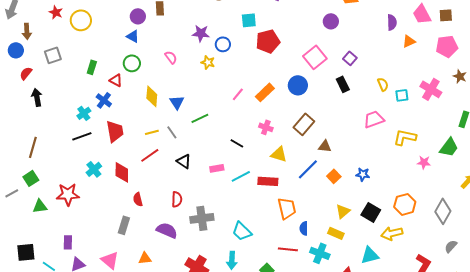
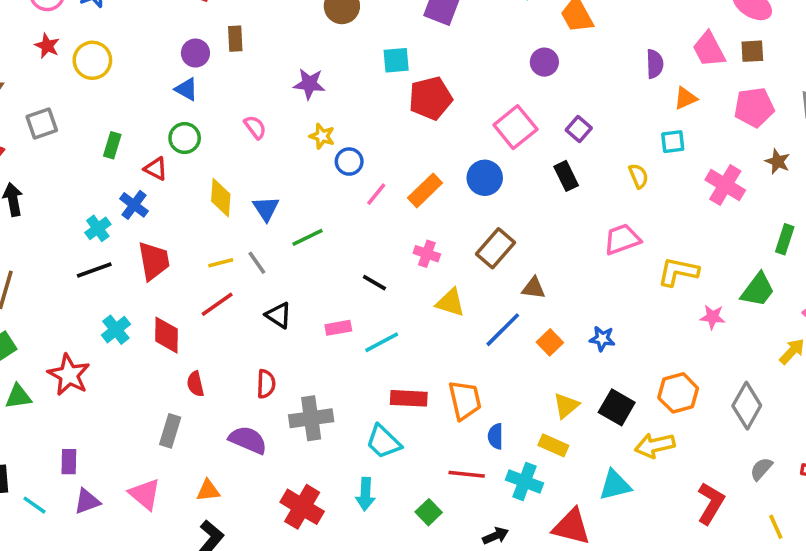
blue circle: (223, 44) -> (349, 162), moved
cyan square: (402, 95) -> (673, 142), moved
red rectangle: (268, 181) -> (409, 398), moved
red star: (68, 194) -> (69, 375), turned 30

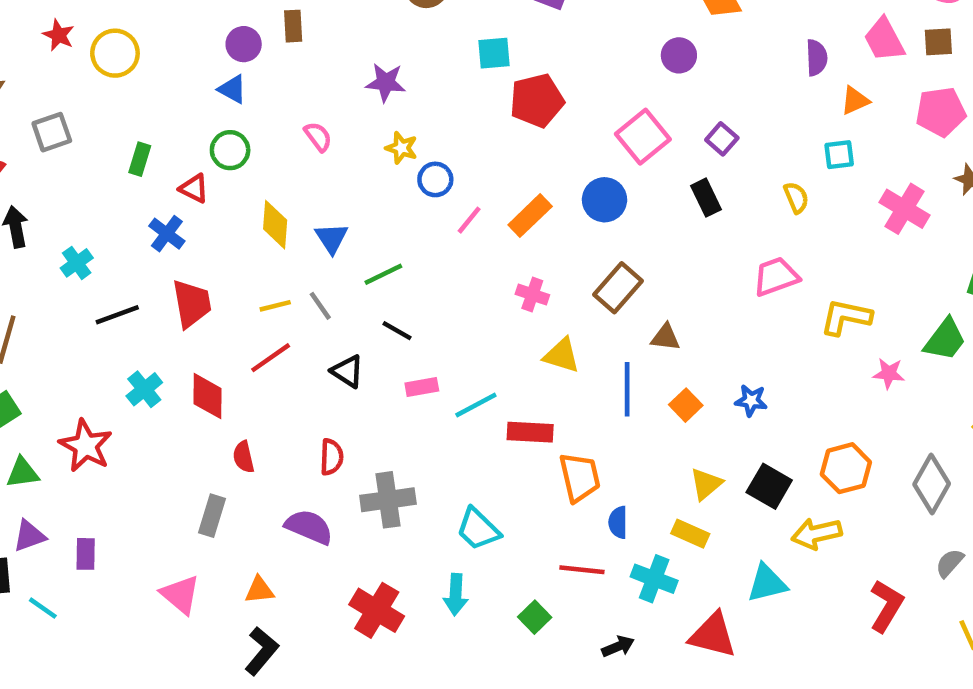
cyan cross: (98, 228) -> (77, 263), moved
black line: (374, 283) -> (397, 331), moved
blue line: (503, 330) -> (627, 389), turned -45
red rectangle: (409, 398) -> (530, 432), moved
purple triangle: (87, 501) -> (29, 536), moved

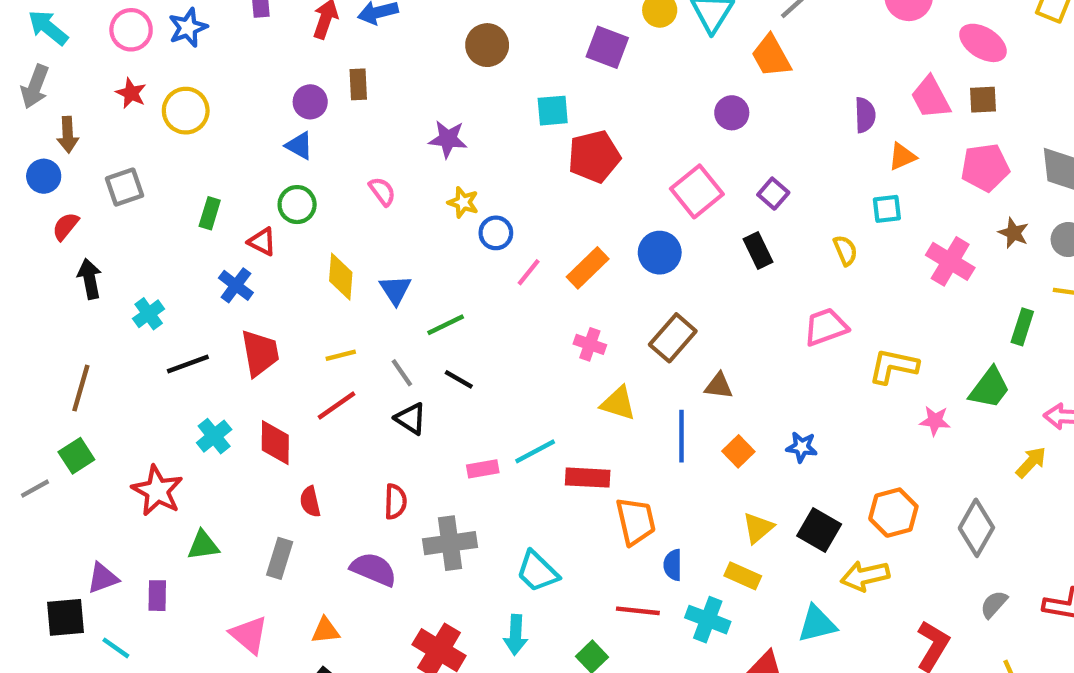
gray line: (320, 306) -> (402, 373), moved
pink rectangle: (422, 387) -> (483, 469), moved
green triangle: (23, 473) -> (203, 545), moved

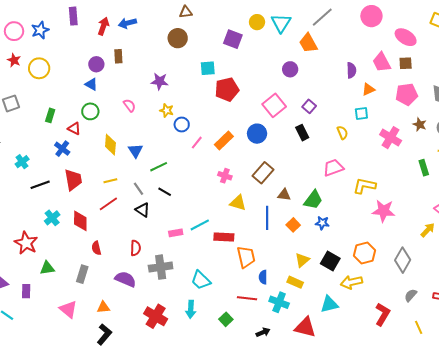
green rectangle: (1022, 327) -> (424, 168), turned -35
green trapezoid: (990, 388) -> (313, 200), moved
pink star: (935, 421) -> (384, 211), size x1.6

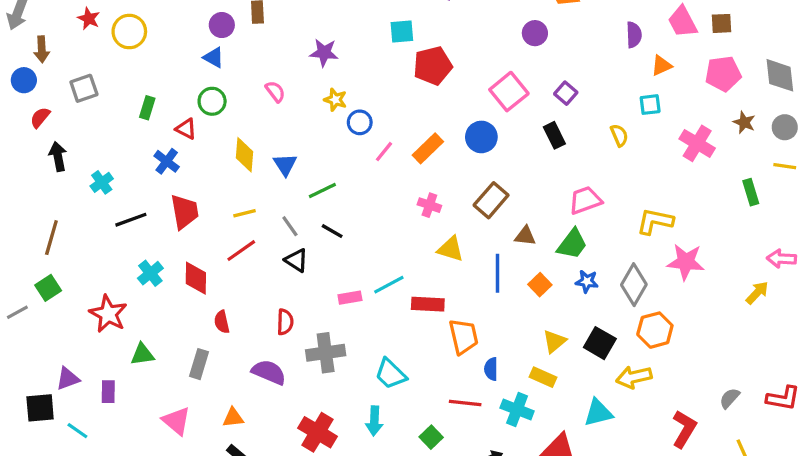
pink trapezoid: (333, 168) -> (585, 200), moved
gray diamond: (403, 260) -> (634, 285), moved

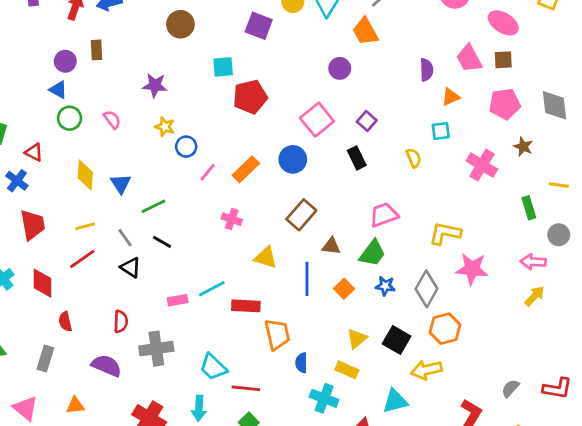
green circle: (212, 101) -> (70, 118), moved
gray circle: (785, 127) -> (559, 235), moved
pink cross: (429, 205) -> (232, 219), moved
pink arrow: (782, 259) -> (533, 262), moved
red line: (465, 403) -> (246, 388), moved

